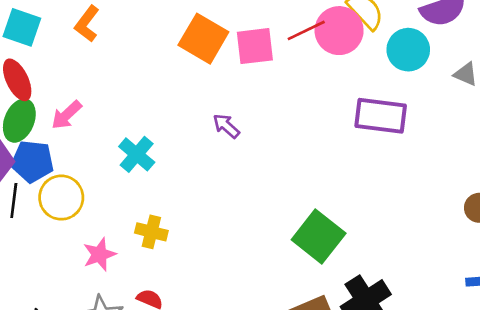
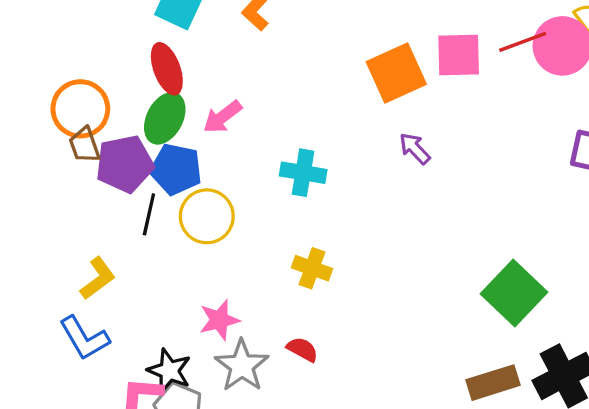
orange square: (203, 39) -> (396, 73), moved, turned 30
cyan cross: (137, 154) -> (303, 173), turned -36
pink star: (99, 254) -> (219, 320), moved

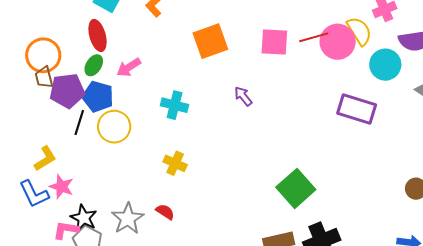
orange square: (396, 73) -> (210, 41), moved
green ellipse: (165, 118) -> (94, 65), size x0.7
pink star: (219, 320) -> (61, 187), moved, turned 30

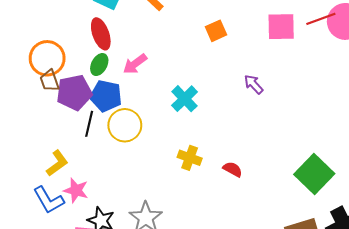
orange square: (210, 41) -> (216, 31), size x0.6
cyan cross: (175, 105) -> (185, 99), turned 36
red semicircle: (165, 212) -> (233, 169), moved

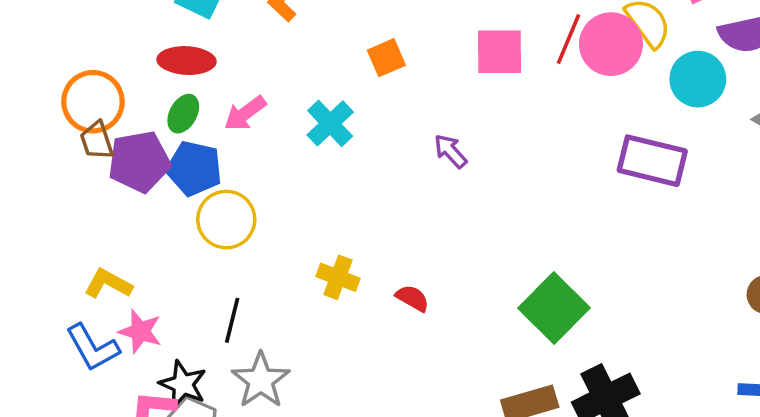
red line: (321, 19) -> (568, 39), turned -48
red ellipse: (101, 34) -> (187, 61), turned -68
cyan cross: (185, 99) -> (330, 123), moved
black line: (89, 124) -> (232, 320), moved
yellow L-shape: (57, 163) -> (108, 284), turned -116

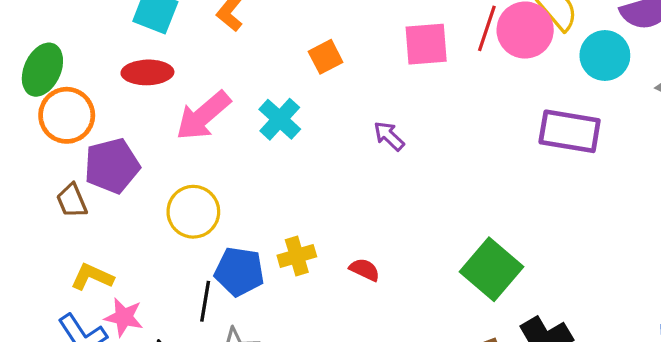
pink arrow: (245, 113) -> (203, 116), size x1.5
green ellipse: (183, 114) -> (42, 70), moved, size x1.5
brown trapezoid: (97, 141) -> (72, 201), moved
blue pentagon: (194, 168) -> (239, 272), moved
yellow cross: (338, 277) -> (297, 256), turned -33

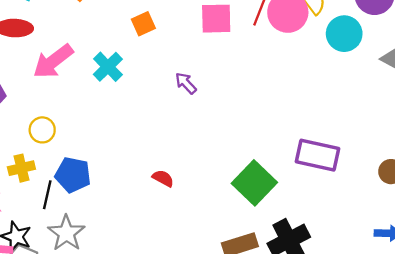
purple rectangle: (570, 131) -> (318, 155), moved
yellow circle: (193, 212) -> (42, 130), size x0.7
yellow cross: (297, 256) -> (21, 168), moved

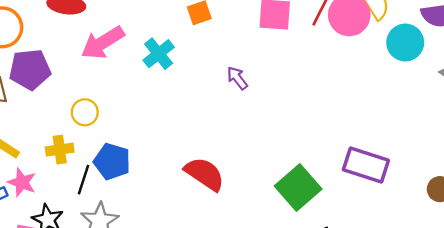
red semicircle: (163, 178) -> (205, 174), size x1.8

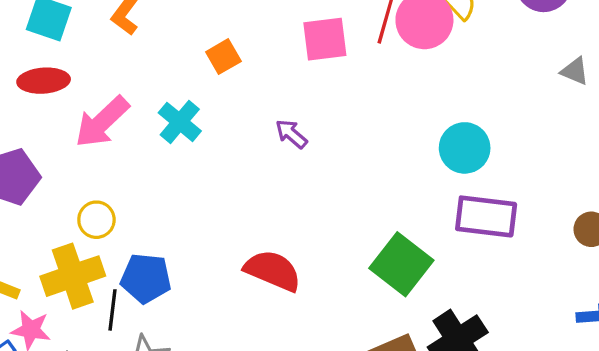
cyan circle: (405, 43) -> (465, 148), moved
yellow cross: (60, 150) -> (73, 276), size x1.6

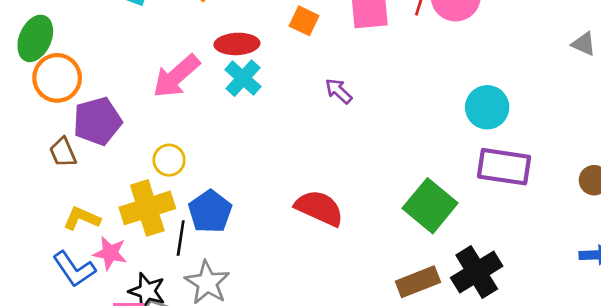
orange square: (223, 57) -> (304, 21), moved, turned -36
red ellipse: (44, 81) -> (237, 44), moved
blue pentagon: (146, 278) -> (210, 212), turned 30

